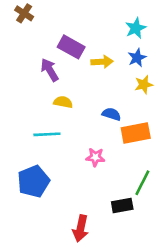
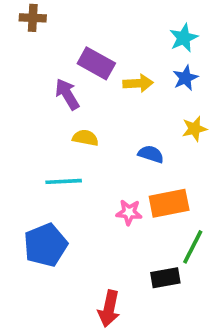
brown cross: (24, 13) -> (33, 18), turned -30
yellow star: (144, 85) -> (194, 129), moved
orange rectangle: (136, 133) -> (169, 203), moved

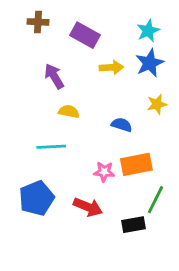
brown cross: (33, 18) -> (38, 22), moved
purple rectangle: (96, 63) -> (85, 35), moved
blue star: (185, 78) -> (150, 63), size x1.4
red arrow: (109, 309) -> (88, 207), moved, turned -80

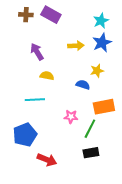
purple rectangle: (85, 35) -> (51, 15), moved
yellow star: (157, 104) -> (97, 71), moved
orange rectangle: (136, 164) -> (104, 107), moved
green line: (155, 200) -> (90, 129), moved
red arrow: (88, 207) -> (47, 160), moved

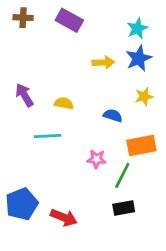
brown cross: (26, 15) -> (23, 18), moved
purple arrow: (37, 52) -> (24, 95), moved
yellow star: (97, 71) -> (144, 96), moved
blue pentagon: (25, 135) -> (22, 204), moved

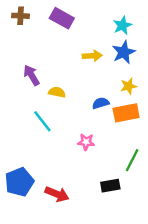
purple arrow: (24, 95) -> (31, 75), moved
blue semicircle: (113, 116) -> (101, 103), turned -35
cyan line: (48, 136) -> (42, 121), turned 55
orange rectangle: (141, 145) -> (126, 113), moved
green line: (122, 175) -> (132, 160), moved

